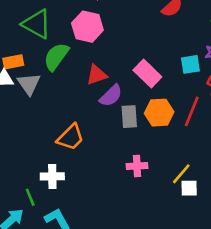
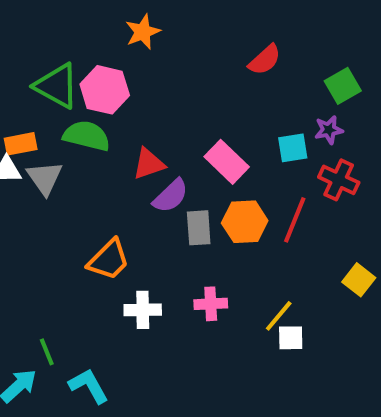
pink hexagon: (87, 27) -> (105, 90), moved
green semicircle: (56, 57) -> (87, 136), turned 68
white cross: (52, 176) -> (143, 310), moved

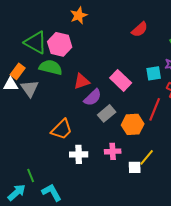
orange rectangle: (21, 144) -> (18, 71), turned -42
orange hexagon: (245, 222) -> (133, 124), moved
gray rectangle: (199, 228) -> (107, 113), turned 54
white square: (291, 338) -> (135, 167), moved

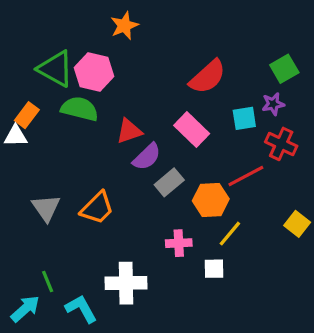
red semicircle: (140, 29) -> (208, 77), moved, size x1.4
gray triangle: (30, 88) -> (46, 208), moved
red line: (155, 109) -> (246, 176), turned 40
white cross: (79, 154) -> (126, 283), moved, size x1.4
yellow line: (147, 157) -> (230, 234), moved

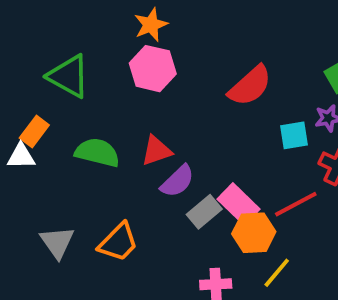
pink hexagon: (94, 72) -> (153, 69), moved
green semicircle: (80, 109) -> (97, 153), moved
pink rectangle: (192, 130) -> (239, 204), moved

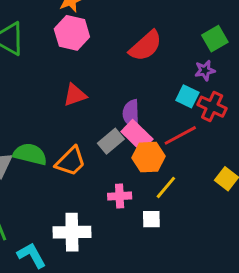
cyan square: (294, 135) -> (187, 96), moved, turned 35
green semicircle: (97, 153) -> (30, 154), moved
purple semicircle: (177, 181) -> (131, 114), moved, turned 132
orange trapezoid: (118, 242) -> (71, 161), moved

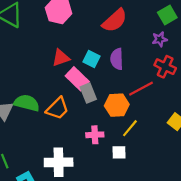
cyan square: (187, 96) -> (92, 59), moved
purple semicircle: (131, 114) -> (117, 59), moved
pink rectangle: (137, 135) -> (77, 79), moved
gray rectangle: (111, 141) -> (88, 93), turned -72

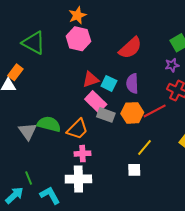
red triangle: (61, 58) -> (91, 79), moved
gray rectangle: (88, 93) -> (106, 115), turned -48
orange hexagon: (117, 105) -> (132, 113), moved
pink cross: (95, 135) -> (82, 154), moved

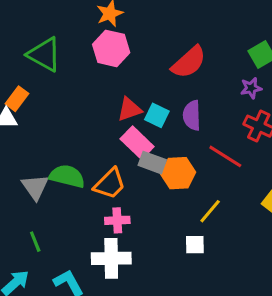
red line: (155, 111) -> (225, 156), turned 60
orange hexagon: (132, 113) -> (178, 173), moved
green line: (29, 178) -> (35, 242), moved

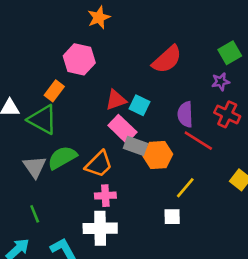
pink hexagon: (111, 48) -> (79, 59), moved
green triangle: (44, 55) -> (43, 120), moved
orange rectangle: (17, 99) -> (54, 91), moved
purple semicircle: (192, 115) -> (185, 114), moved
green semicircle: (67, 176) -> (62, 158), turned -44

